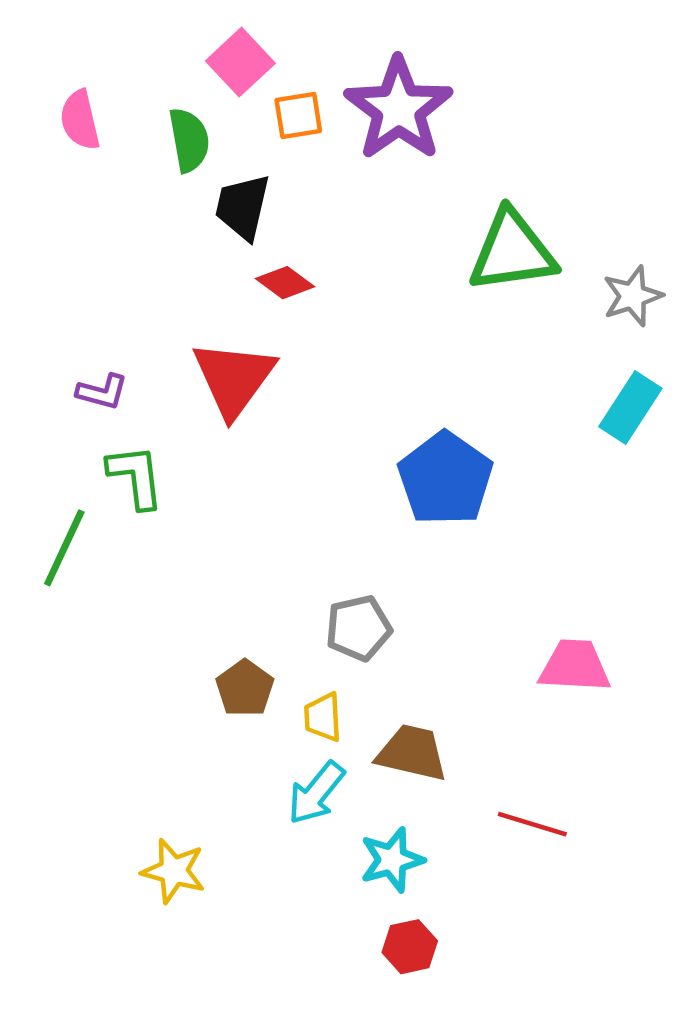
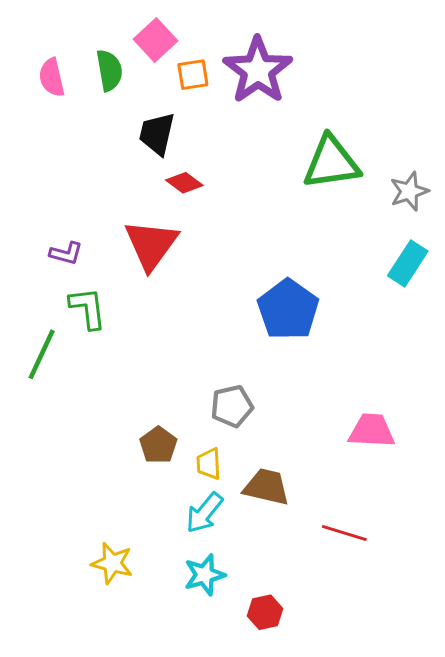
green semicircle: (189, 140) -> (109, 70), moved
cyan star: (392, 860) -> (204, 575), moved

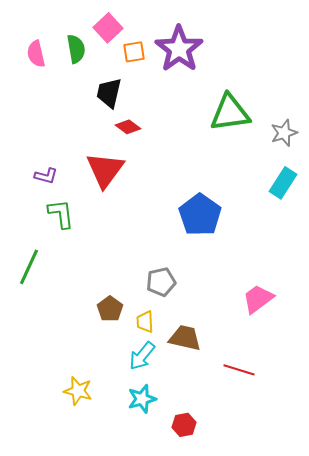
green line: (42, 354) -> (29, 267), moved
pink trapezoid: (372, 431) -> (258, 299), turned -40

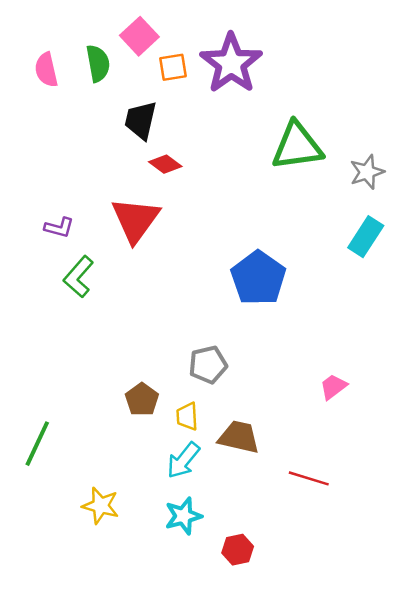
green L-shape: (61, 214) -> (79, 277), turned -132
green line: (29, 267) -> (37, 444), moved
pink trapezoid: (258, 299) -> (333, 387), size x0.7

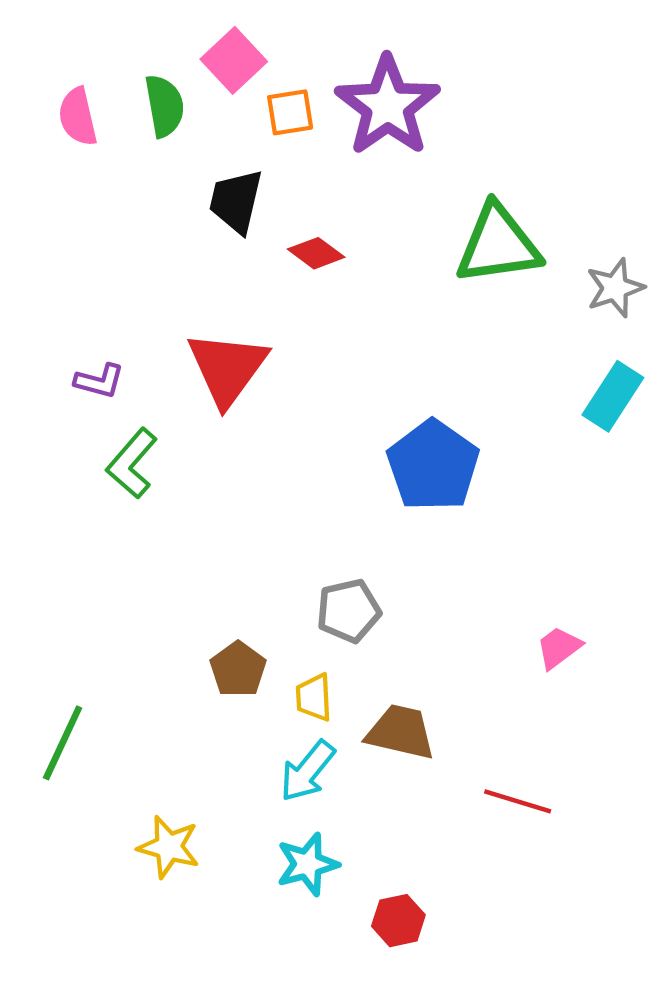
red diamond: (165, 164) -> (316, 253), moved

